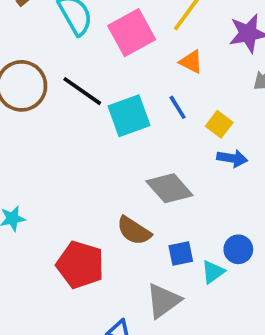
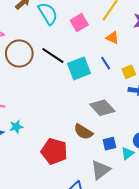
pink square: (132, 33) -> (79, 23), size x0.7
yellow square: (219, 124) -> (129, 72), turned 32

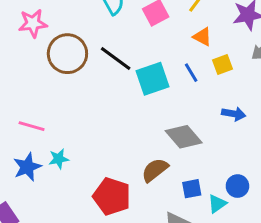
yellow square: (129, 72) -> (222, 64), moved
brown semicircle: (83, 132) -> (155, 170), turned 108

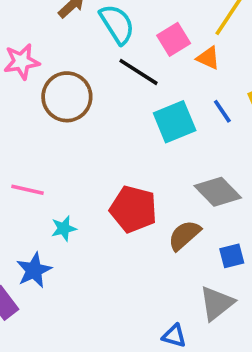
orange triangle: (202, 37) -> (208, 58), moved
black line: (116, 58) -> (139, 72), moved
blue star: (27, 167) -> (34, 270), moved
red pentagon: (112, 196) -> (133, 209), moved

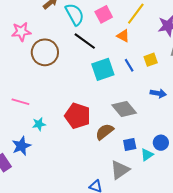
pink square: (174, 39) -> (104, 14), moved

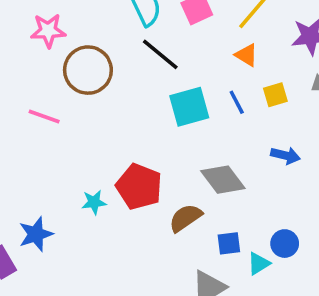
orange triangle: (123, 36) -> (246, 55), moved
pink line: (20, 102) -> (44, 116), moved
cyan star: (39, 124) -> (94, 202), moved

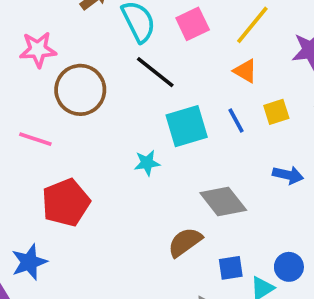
red pentagon: (139, 187) -> (66, 203), moved, turned 30
cyan star: (94, 202) -> (147, 163), moved

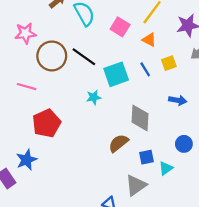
pink square: (193, 24) -> (120, 27), moved, turned -30
black line: (155, 72) -> (84, 57), moved
gray diamond: (223, 201) -> (140, 118), turned 44
blue circle: (289, 267) -> (184, 144), moved

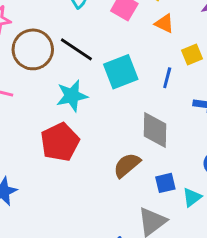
blue line: (145, 69) -> (167, 78), moved, turned 48
cyan star: (94, 97) -> (72, 96), moved, size x1.5
red pentagon: (47, 123) -> (60, 142), moved

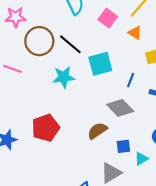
blue line: (167, 78) -> (131, 80), moved
gray diamond: (155, 130) -> (120, 108), turned -52
red pentagon: (60, 142) -> (46, 128), moved

